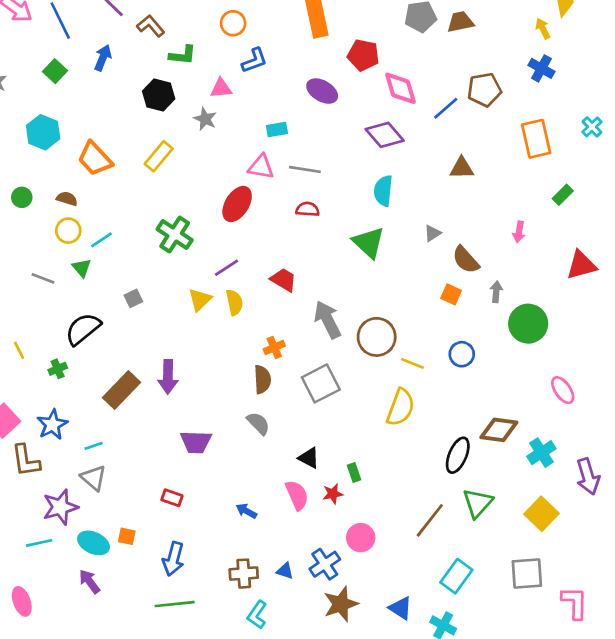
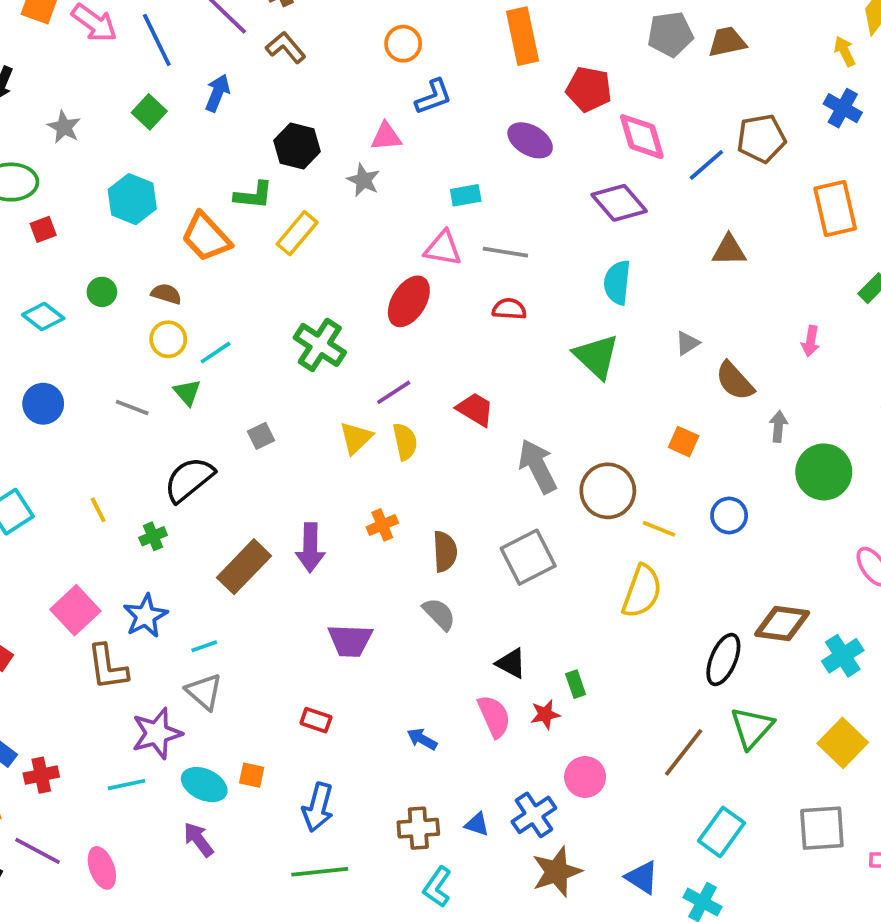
green L-shape: (183, 55) -> (253, 195), moved
orange square: (451, 294) -> (684, 442), moved
orange cross: (274, 348) -> (382, 525), moved

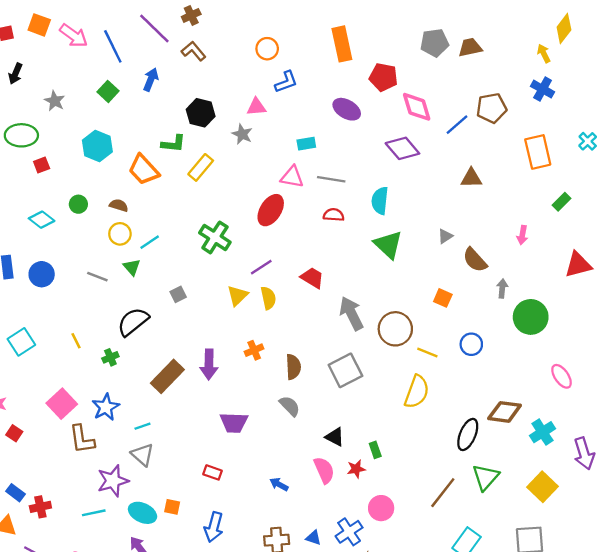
cyan semicircle: (617, 282) -> (380, 201), moved

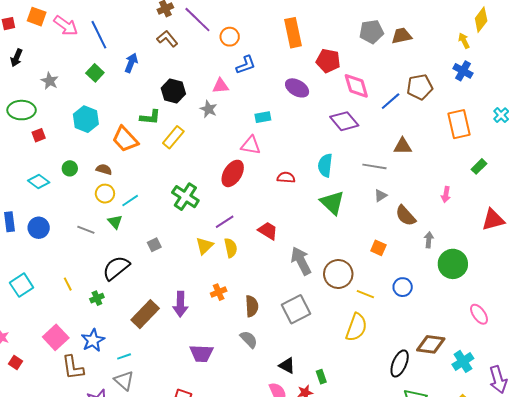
purple line: (154, 28) -> (197, 20), moved
gray line: (331, 179) -> (374, 166), moved

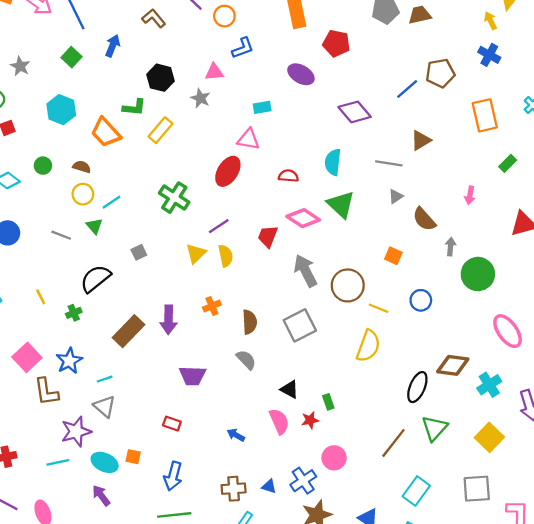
pink diamond: (356, 86) -> (303, 218), moved, turned -40
brown triangle: (403, 146) -> (421, 140), turned -30
red trapezoid: (268, 231) -> (268, 236), turned -100
pink ellipse: (479, 314) -> (508, 331), size x1.4

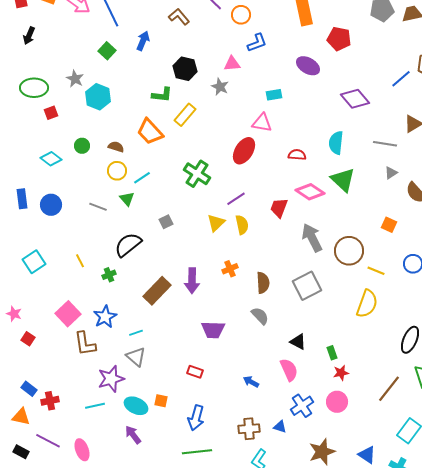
gray star: (20, 66) -> (75, 79), moved
orange trapezoid: (106, 132) -> (150, 132), moved
red star: (310, 420) -> (341, 373), moved
blue cross: (303, 481) -> (302, 406), moved

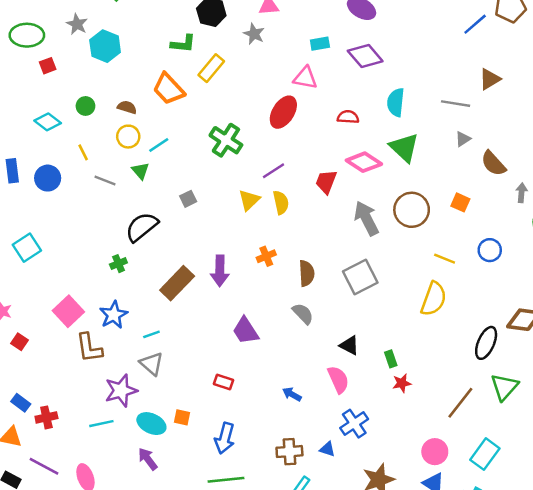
purple diamond: (355, 99) -> (365, 56), moved
brown circle: (349, 251) -> (412, 210), moved
yellow line: (80, 261) -> (83, 152), moved
purple trapezoid: (213, 330) -> (245, 331), turned 55
pink circle: (337, 402) -> (435, 452), moved

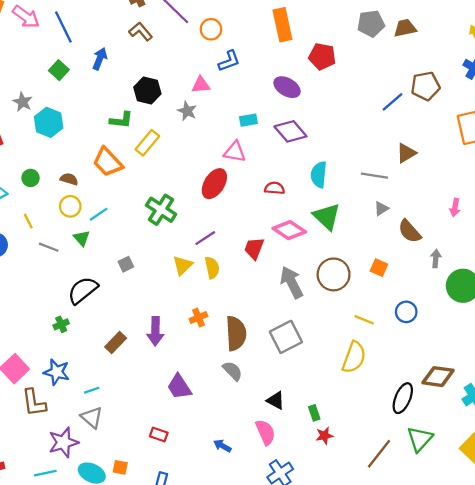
brown semicircle: (307, 273) -> (236, 333), size x1.4
brown rectangle: (177, 283) -> (116, 343), size x0.7
blue star: (114, 315) -> (57, 372), turned -30

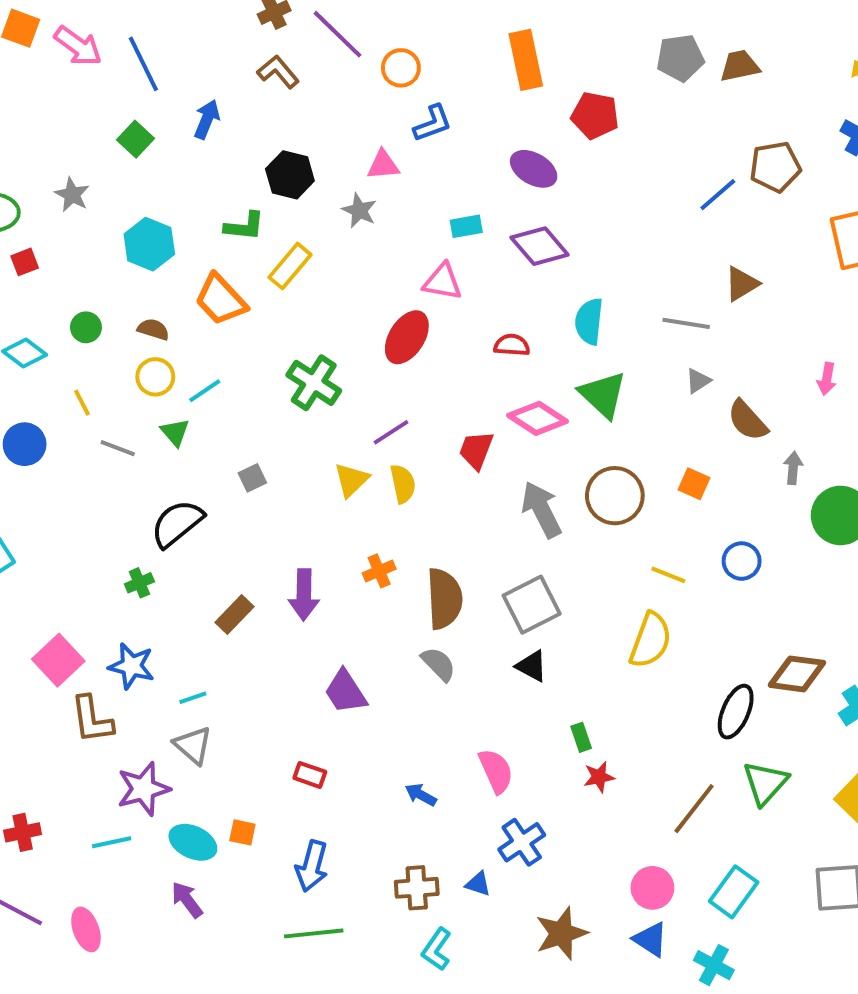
cyan hexagon: (49, 122) -> (149, 244), moved
black triangle: (276, 400) -> (532, 666), moved

